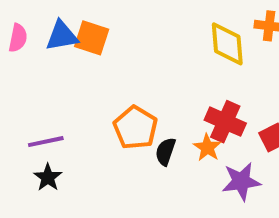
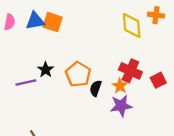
black star: (48, 177) -> (46, 70), moved
purple star: (241, 181) -> (121, 106), moved

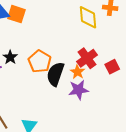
red cross: (130, 71) -> (87, 58), turned 30
black semicircle: (96, 88) -> (55, 74), size x1.6

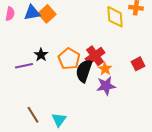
orange square: (17, 14) -> (47, 14), turned 30
red cross: (87, 58) -> (95, 56), moved

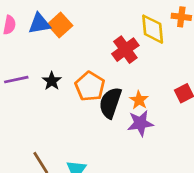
red cross: (95, 56) -> (125, 50), moved
purple line: (24, 66) -> (16, 80), moved

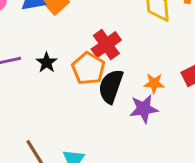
red cross: (125, 50) -> (106, 45), moved
orange star: (139, 100) -> (154, 83), moved, turned -30

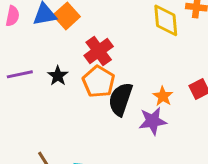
red cross: (106, 45) -> (99, 51), moved
orange star: (154, 83) -> (163, 96), turned 30

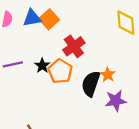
orange pentagon: (99, 82) -> (60, 71), moved
orange star: (163, 96) -> (108, 75), moved

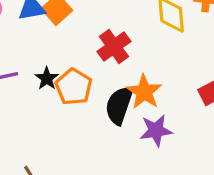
red cross: (74, 46) -> (114, 46), moved
orange star: (108, 75) -> (144, 92), size x1.5

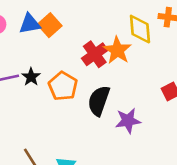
black star: (47, 78) -> (31, 77), moved
orange star: (144, 92) -> (117, 50), moved

